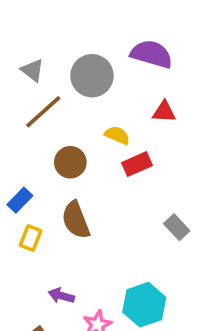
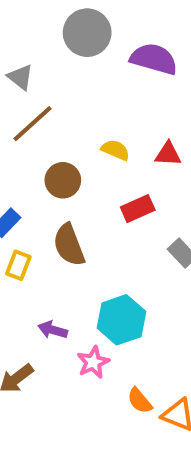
gray circle: (92, 76) -> (87, 33), moved
red triangle: (164, 112) -> (168, 154), moved
red rectangle: (137, 164) -> (138, 209), moved
cyan hexagon: (144, 305) -> (121, 320), moved

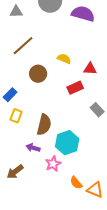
gray triangle: (20, 77) -> (16, 12), moved, turned -40
red triangle: (168, 154) -> (90, 69), moved
brown semicircle: (69, 245) -> (44, 125), moved, turned -145

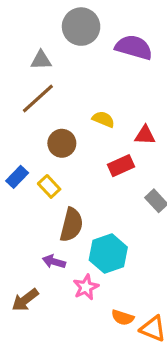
gray triangle: (16, 12) -> (41, 60), moved
yellow rectangle: (16, 116) -> (49, 186), moved, turned -64
orange semicircle: (76, 183) -> (123, 318), turned -32

